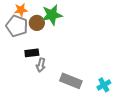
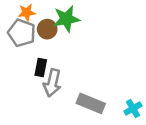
black rectangle: (32, 53) -> (41, 68), turned -72
gray arrow: (41, 65) -> (52, 83), size x1.5

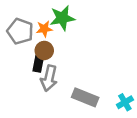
orange star: (27, 12) -> (44, 29), moved
brown circle: (47, 29) -> (44, 50), moved

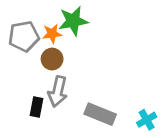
gray pentagon: (20, 31) -> (24, 36), turned -30
black rectangle: (38, 64) -> (37, 107), moved

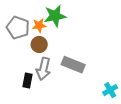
gray pentagon: (24, 36) -> (18, 28), turned 30
gray rectangle: (100, 114) -> (73, 65), moved

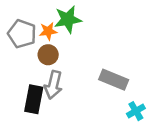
gray rectangle: (73, 65) -> (114, 80), moved
black rectangle: (27, 81) -> (34, 99), size x1.5

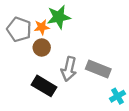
gray arrow: (53, 85) -> (69, 69), moved
black rectangle: (34, 99) -> (44, 86), moved, turned -70

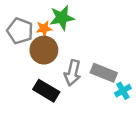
brown circle: (42, 48) -> (44, 50), size x1.5
cyan cross: (117, 96) -> (123, 91), moved

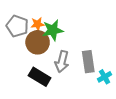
green star: (62, 18) -> (53, 30), moved
gray rectangle: (104, 73) -> (88, 62), turned 60

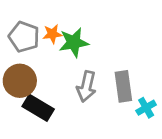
brown circle: (38, 42) -> (20, 81), moved
black rectangle: (40, 77) -> (38, 108), moved

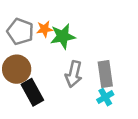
black rectangle: (38, 108) -> (32, 92), turned 30
cyan cross: (146, 108) -> (105, 97), moved

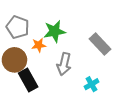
orange star: (45, 29) -> (39, 45), moved
gray rectangle: (105, 74) -> (100, 44), moved, turned -35

